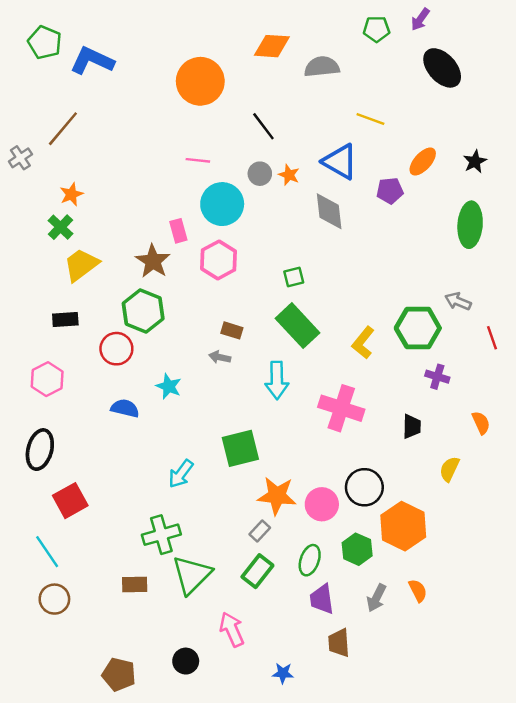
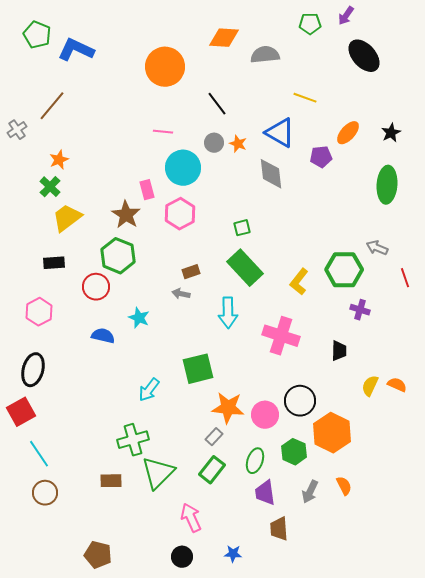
brown rectangle: (232, 330) -> (191, 272), turned -36
orange semicircle: (481, 423) -> (397, 385), moved, turned -42
red square: (70, 501) -> (21, 412), moved
black circle: (186, 661) -> (182, 557), moved

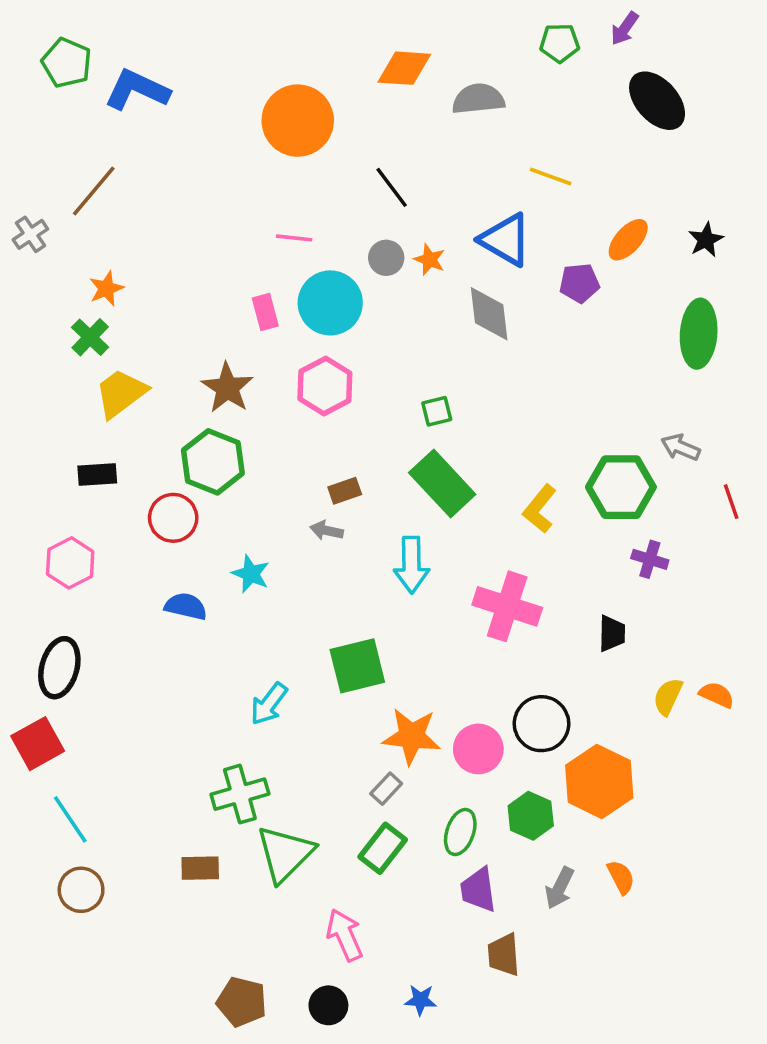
pink rectangle: (147, 190) -> (265, 312), moved
brown pentagon: (98, 555) -> (242, 1002), moved

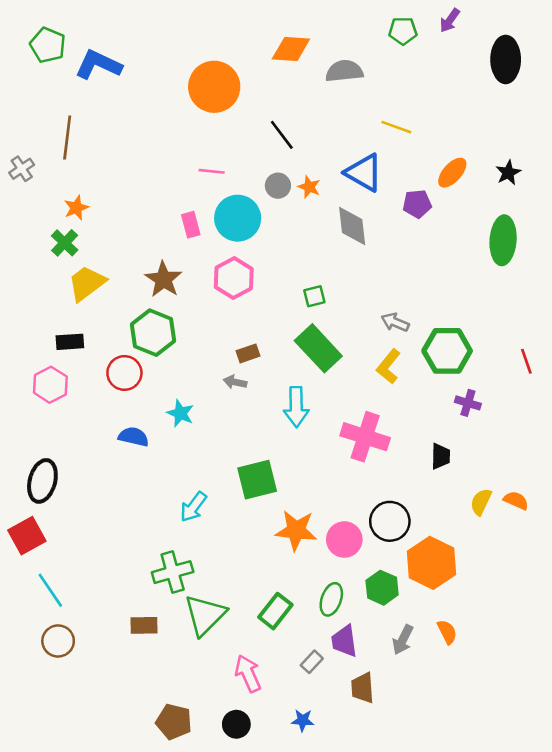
black ellipse: (657, 101) -> (506, 59), moved, turned 42
brown line: (94, 191) -> (67, 138), turned -33
gray arrow: (681, 447) -> (395, 322), moved
pink hexagon: (70, 563) -> (50, 385), moved
gray rectangle: (386, 789) -> (312, 662), moved

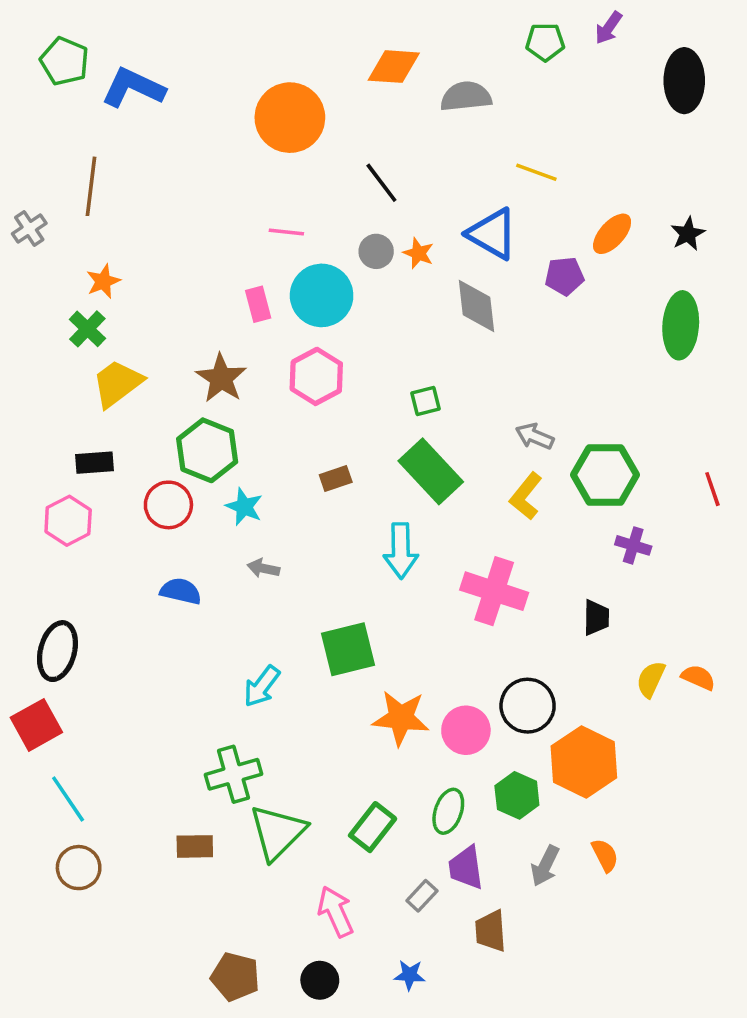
gray arrow: (235, 382) -> (263, 568), moved
cyan star: (180, 413) -> (244, 507), moved

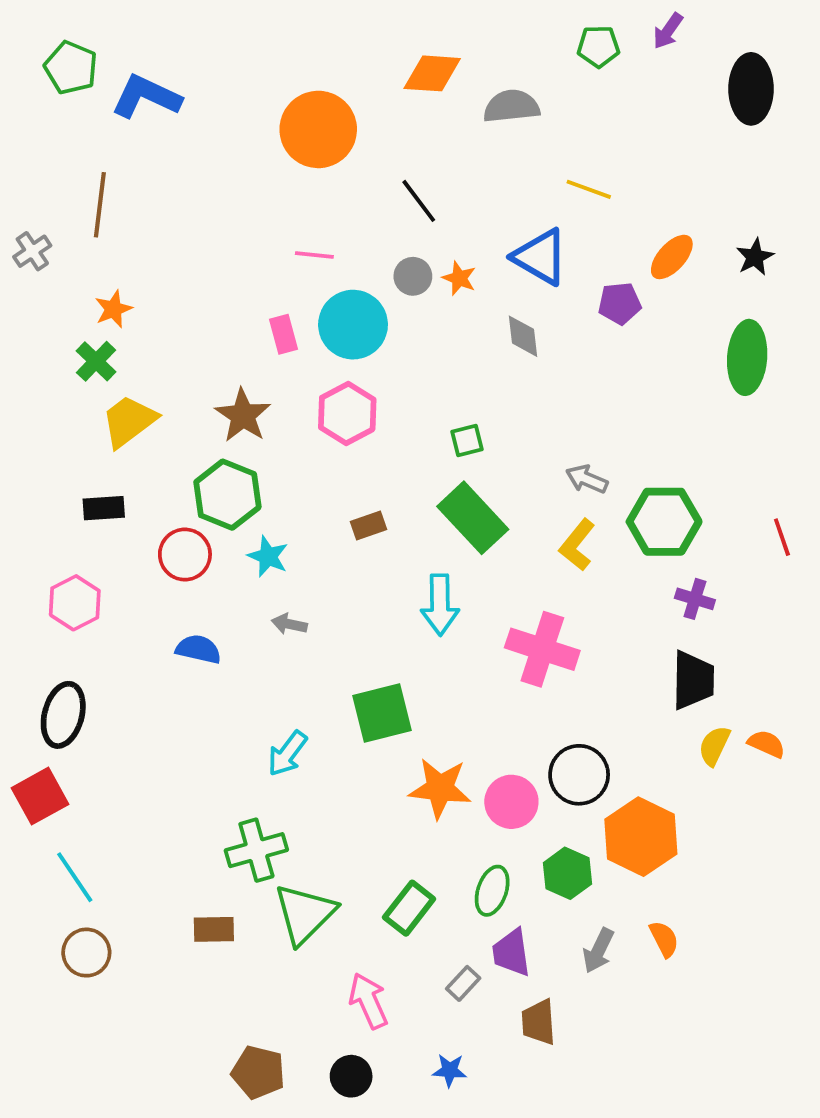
gray diamond: (476, 306) -> (523, 336), size x0.7
pink hexagon: (68, 521) -> (75, 603), moved
black trapezoid: (596, 618) -> (693, 680), moved, size x1.5

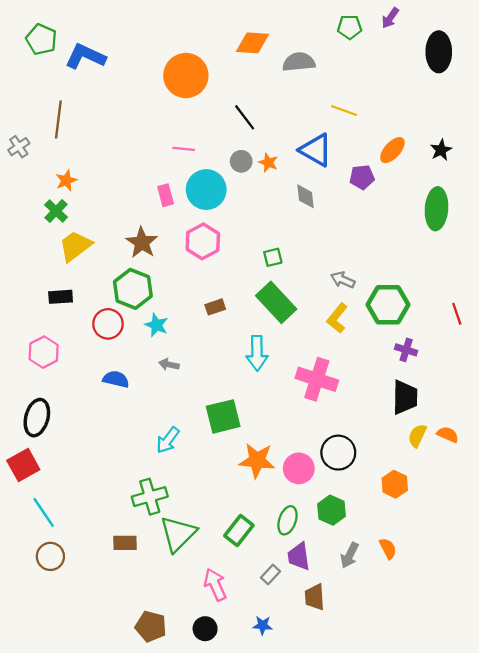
orange hexagon: (641, 837) -> (395, 484), moved, size x0.6

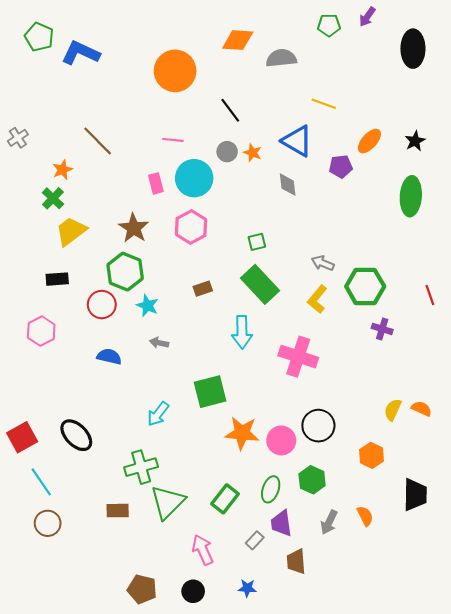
brown line: (58, 120) -> (98, 141), moved, turned -52
black trapezoid: (405, 397) -> (415, 495), moved
black ellipse: (37, 418) -> (76, 435), moved, turned -60

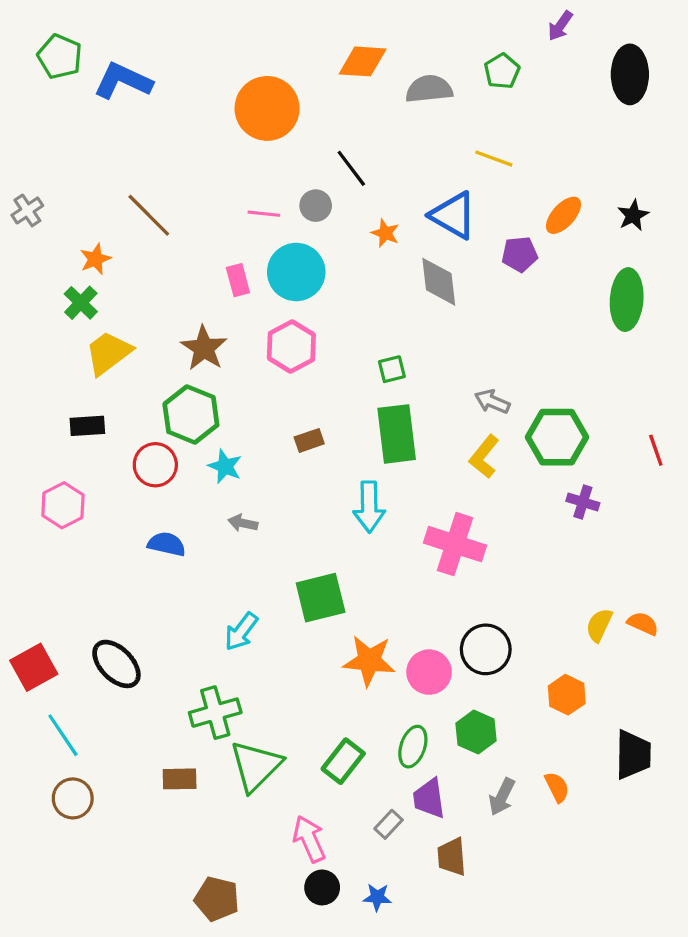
green pentagon: (329, 25) -> (502, 71), moved, turned -30
gray circle: (227, 152) -> (316, 206), moved
gray diamond: (288, 185) -> (439, 282), size x1.4
green rectangle: (260, 284) -> (397, 434), turned 36
black circle: (193, 591) -> (322, 887), moved

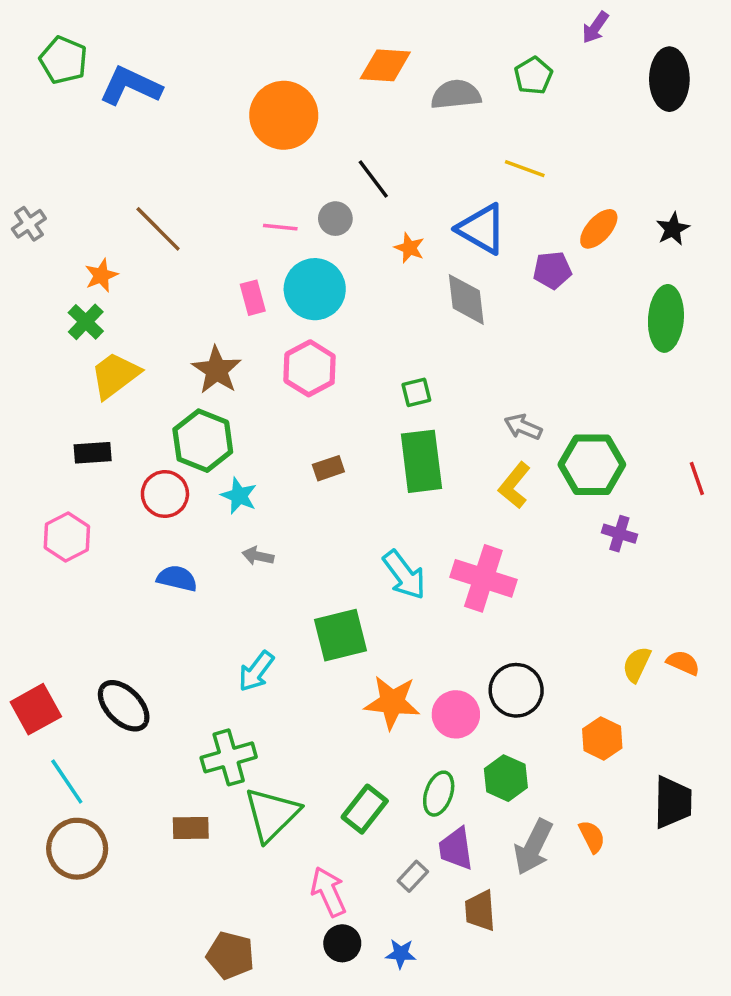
cyan arrow: (369, 507) -> (404, 575), moved, turned -36
gray arrow: (502, 797) -> (533, 847), size x1.4
brown circle: (73, 798) -> (77, 849), size x1.4

